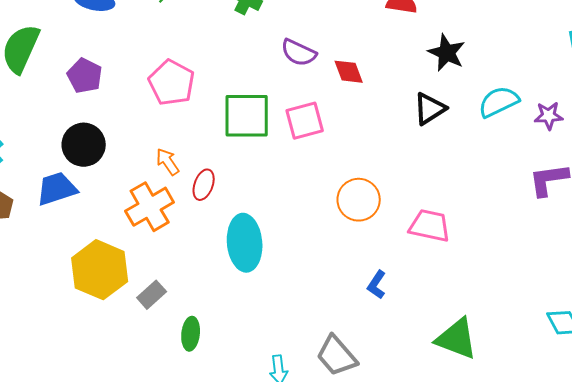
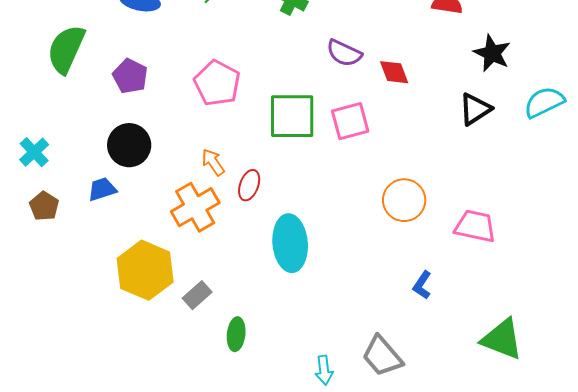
blue trapezoid: (57, 189) -> (102, 189), size x0.7

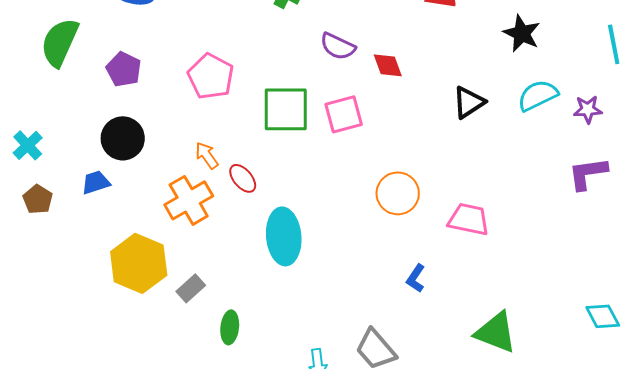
black star: (492, 53) -> (522, 33), moved
red ellipse: (249, 185) -> (243, 178), turned -60

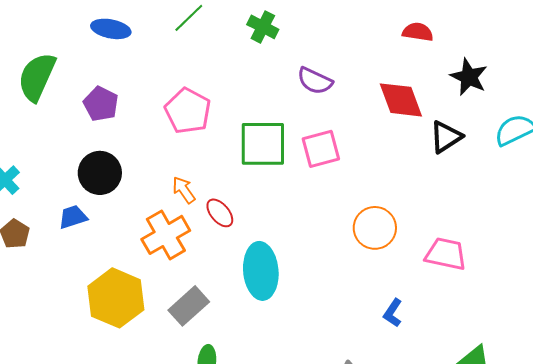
black star: (522, 33) -> (469, 77), moved
red diamond: (388, 65) -> (401, 100), moved, size x1.5
gray rectangle: (191, 288) -> (189, 306), moved, size x1.4

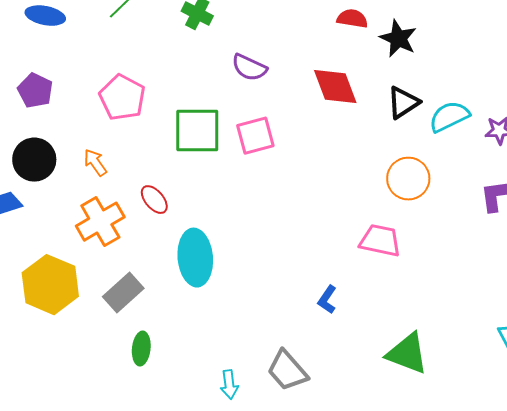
black star: (469, 77) -> (398, 39), moved
black triangle: (446, 137) -> (403, 103), moved
orange arrow: (184, 190) -> (95, 163), moved
orange circle: (375, 228) -> (408, 179), moved

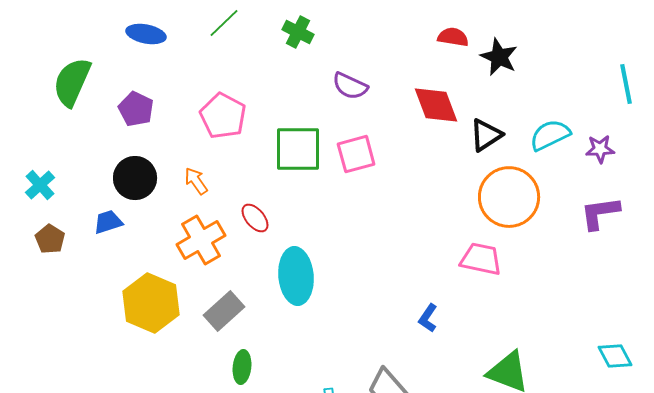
black triangle: (403, 103) -> (486, 135), moved
orange circle: (408, 179) -> (509, 197), size x1.4

